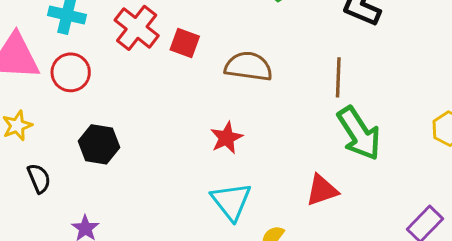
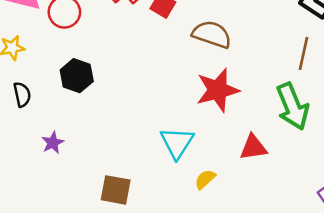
brown line: (338, 77) -> (303, 53), moved
red star: (226, 138) -> (218, 90), moved, size x1.6

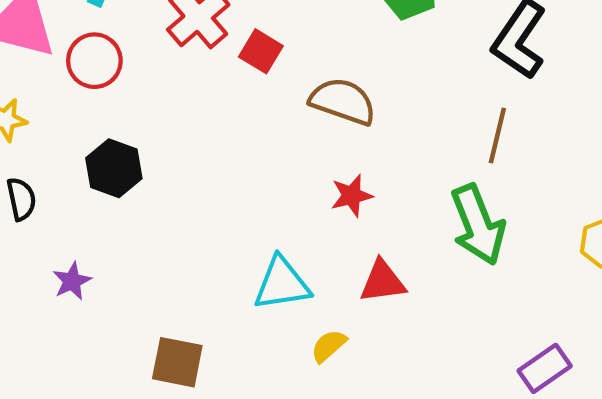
red star: (218, 90) -> (352, 196), size x0.6
cyan triangle: (177, 143) -> (282, 284), turned 48
red triangle: (253, 147) -> (383, 282), moved

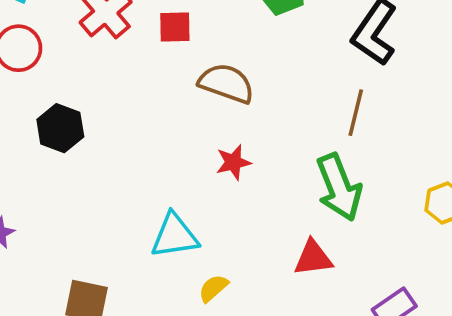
red square: (261, 51) -> (175, 27), moved, turned -33
black hexagon: (114, 168) -> (60, 128), moved
red triangle: (383, 282) -> (313, 258), moved

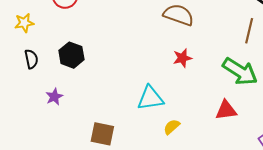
black hexagon: (60, 128) -> (71, 55), moved
green arrow: (339, 187) -> (240, 72), turned -36

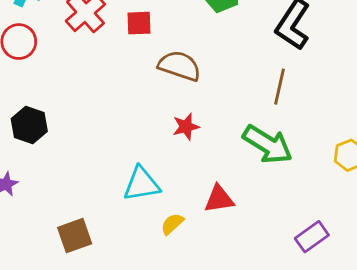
red triangle: (226, 110) -> (219, 199), moved
brown square: (102, 134) -> (75, 236), turned -30

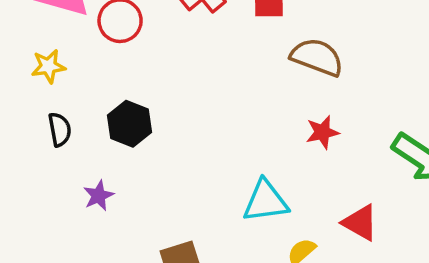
red triangle: (219, 199) -> (360, 223), turned 36

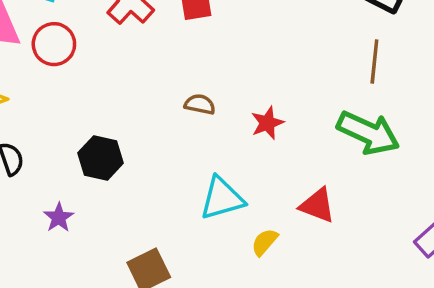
brown semicircle: (317, 57) -> (200, 104), moved, size x0.6
black hexagon: (129, 124) -> (101, 158), moved

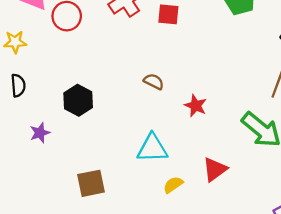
red star: (267, 123) -> (196, 106), turned 30
red triangle: (317, 205) -> (215, 169), turned 48

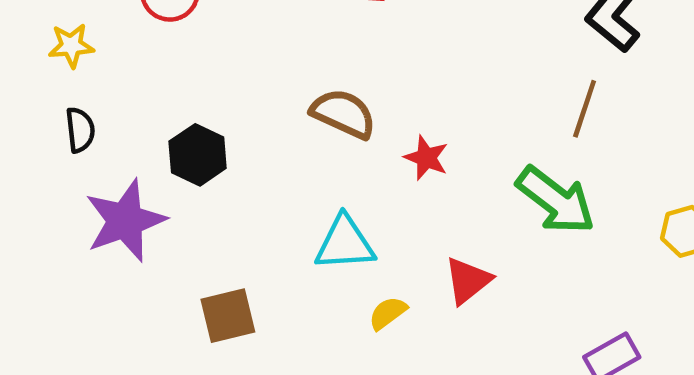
brown semicircle: (154, 82) -> (343, 114), size x1.6
purple star: (40, 133) -> (125, 221), size x2.0

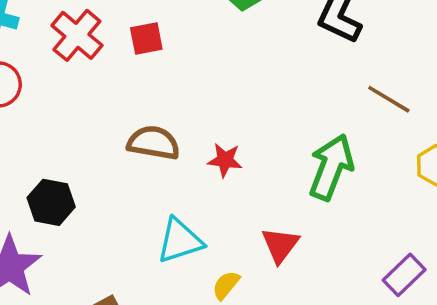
brown line: (585, 109) -> (389, 99), moved, turned -63
green arrow: (556, 200) -> (331, 167), turned -92

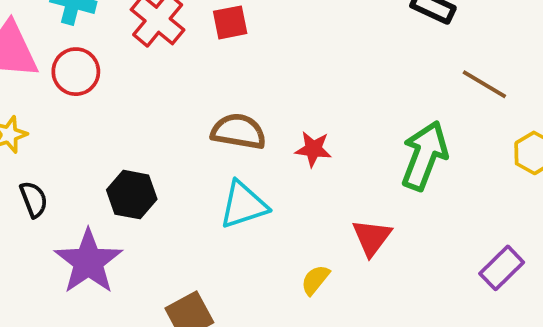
cyan triangle: (180, 241) -> (243, 205), moved

